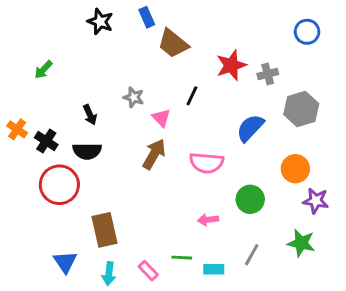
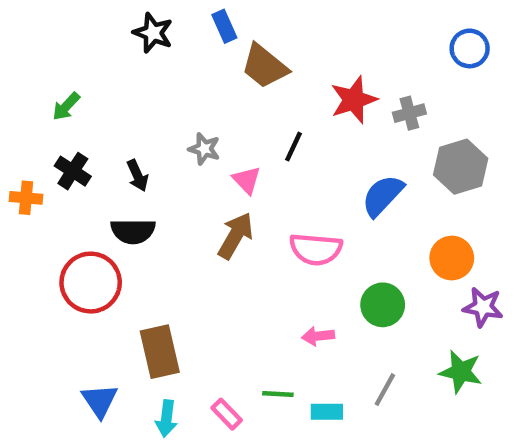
orange cross: (17, 129) -> (26, 198), turned -30
black cross: (46, 141) -> (73, 171), moved

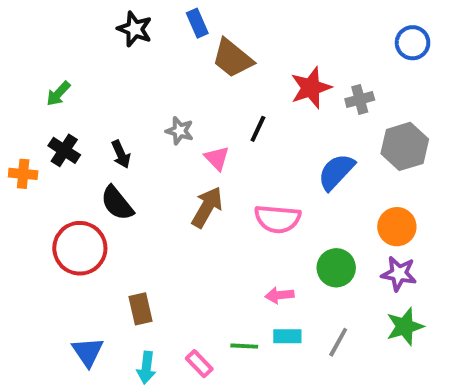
black semicircle: (133, 231) -> (117, 203), turned 51
purple star: (483, 307) -> (399, 274), moved
brown rectangle: (160, 352) -> (141, 309), size x0.7
green star: (461, 372) -> (405, 326), turned -30
cyan rectangle: (327, 412) -> (287, 336), moved

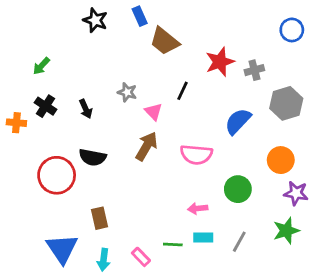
black semicircle: (117, 203) -> (93, 157), moved, turned -40
purple star: (399, 274) -> (296, 193), moved
blue triangle: (88, 352) -> (62, 249), size x1.4

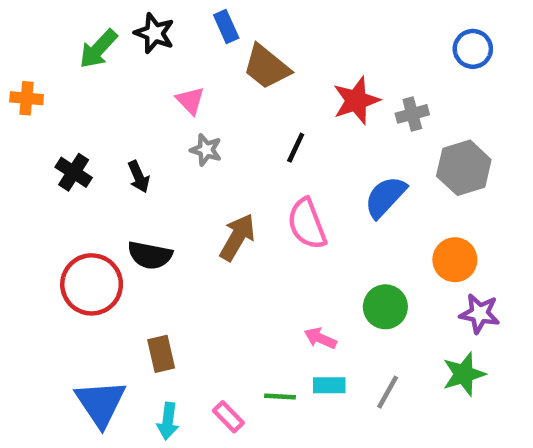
green arrow: (41, 66) -> (98, 49), moved, size x1.4
pink triangle: (153, 112) -> (190, 100), moved
orange cross: (16, 123) -> (27, 98), moved
pink semicircle: (196, 155) -> (307, 224), moved, turned 64
pink arrow: (198, 208) -> (320, 338), turned 30

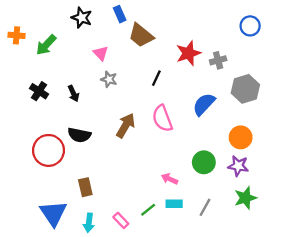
green arrow: (98, 49) -> (46, 45), moved
orange cross: (27, 98) -> (16, 35), moved
purple star: (480, 314) -> (238, 166), moved
green line: (280, 397) -> (148, 210), turned -42

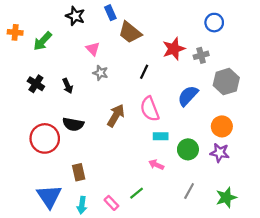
blue circle: (250, 26) -> (214, 23), moved
green star: (245, 198) -> (226, 197), moved
cyan rectangle: (174, 204) -> (161, 136), moved

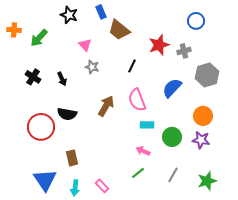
green line: (137, 193) -> (138, 173), moved

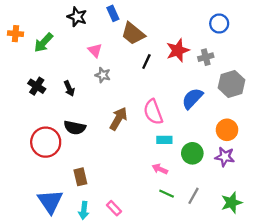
black line: (132, 66) -> (146, 62), moved
green line: (138, 173) -> (167, 194), moved, turned 64

